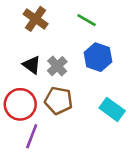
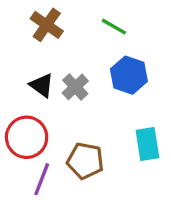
brown pentagon: (58, 100) -> (85, 161), moved
cyan rectangle: (112, 109) -> (147, 144), turned 45

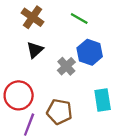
black triangle: (42, 85) -> (35, 50), moved, turned 42
gray cross: (75, 87) -> (66, 66), moved

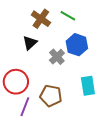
brown cross: (33, 17) -> (41, 19), moved

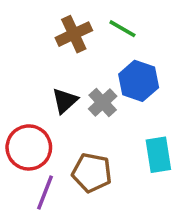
brown cross: (41, 19) -> (74, 34), turned 30
black triangle: (30, 43) -> (65, 101), moved

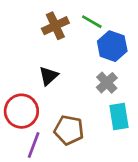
blue hexagon: (139, 81) -> (112, 46), moved
gray cross: (103, 102) -> (107, 83), moved

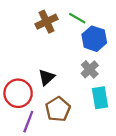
black triangle: (49, 76) -> (47, 77), moved
brown pentagon: (69, 130) -> (58, 109), turned 30

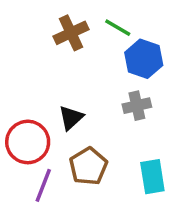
gray cross: (90, 69) -> (137, 106), turned 30
cyan rectangle: (100, 98) -> (152, 177), moved

